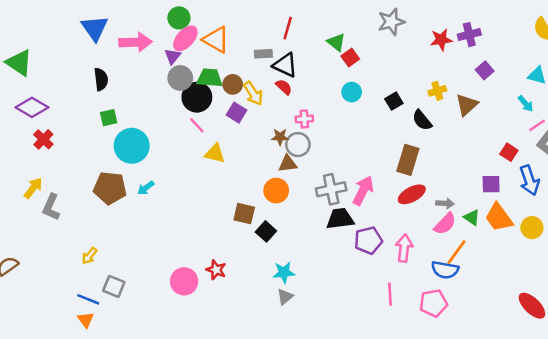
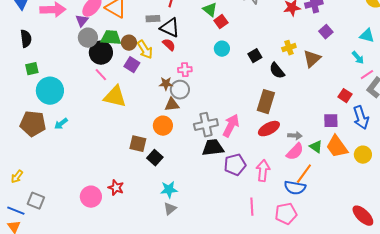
yellow triangle: (215, 153) -> (115, 97), size x1.4

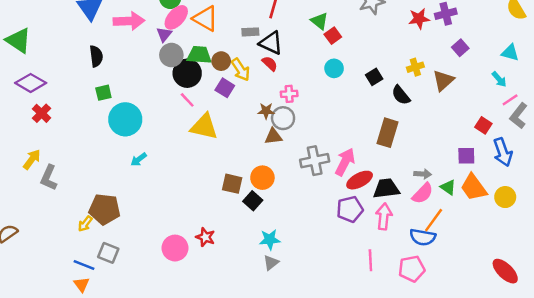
brown pentagon: (33, 124) -> (105, 209), moved
orange circle: (163, 126) -> (262, 178), moved
red ellipse: (269, 129) -> (360, 180), moved
black trapezoid: (213, 148) -> (386, 189), moved

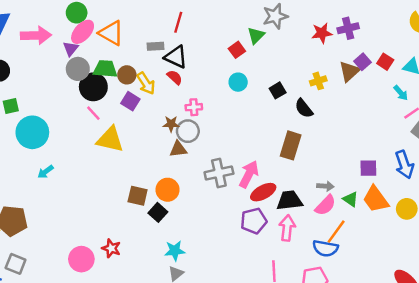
green triangle: (319, 21) -> (256, 35), moved, turned 36
brown triangle: (443, 81) -> (349, 71), moved
red square: (483, 125) -> (385, 62), moved

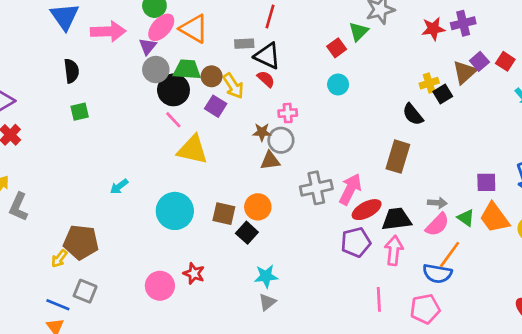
black square: (278, 90) -> (443, 94), moved
cyan circle: (32, 132) -> (175, 211), moved

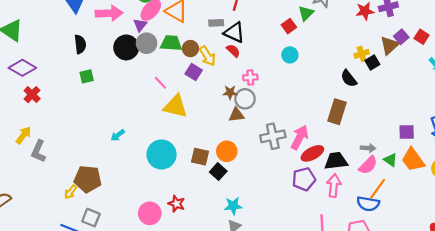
black circle: (173, 90) -> (126, 47), moved

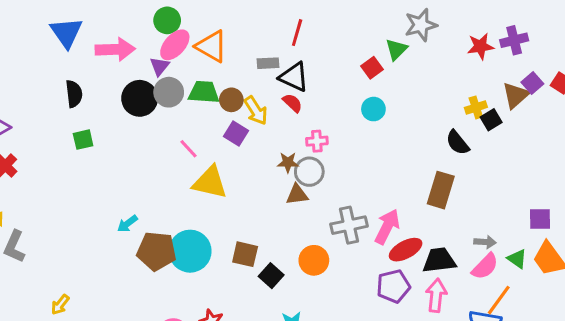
orange circle: (227, 151) -> (314, 260), moved
brown pentagon: (88, 179) -> (156, 251), moved

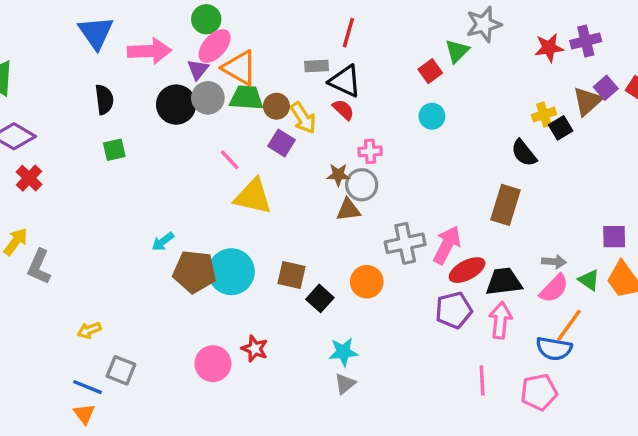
orange triangle: (211, 46) -> (240, 68), moved
yellow arrow: (60, 305) -> (89, 330), turned 30

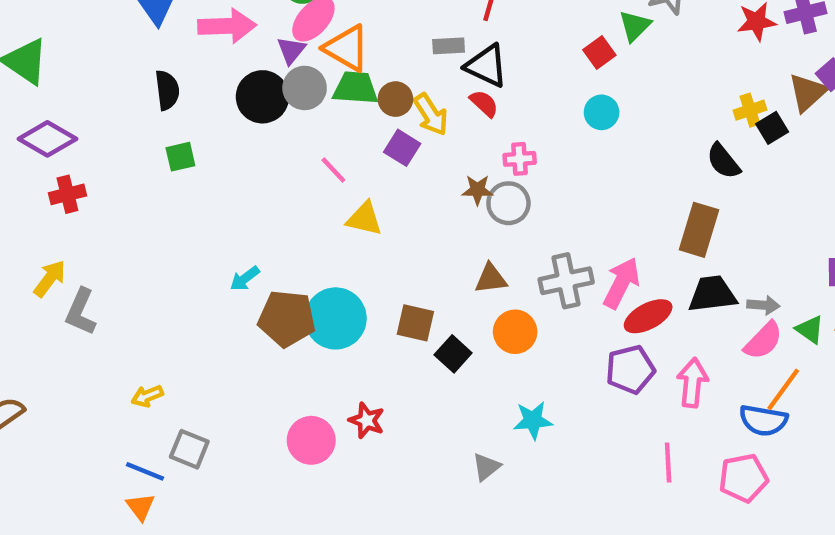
red cross: (29, 178) -> (67, 194), turned 32
yellow triangle: (253, 196) -> (364, 219), size x0.7
brown triangle: (348, 210) -> (491, 279), moved
black trapezoid: (504, 282) -> (712, 294), moved
cyan star: (343, 352) -> (533, 420), moved

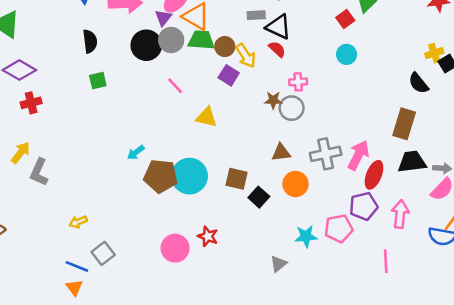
pink line: (333, 170) -> (175, 86), moved
red ellipse: (648, 316) -> (374, 175), turned -40
gray square: (189, 449) -> (103, 253), turned 30
pink pentagon: (743, 478) -> (339, 228), moved

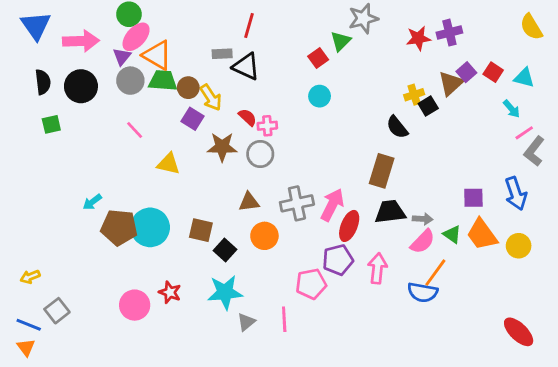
black circle: (146, 45) -> (81, 86), moved
red semicircle: (277, 49) -> (248, 117), moved
brown star: (273, 100) -> (222, 147), moved, size x1.5
cyan star: (306, 236) -> (225, 292), moved, size x1.4
pink line: (386, 261) -> (284, 319), moved

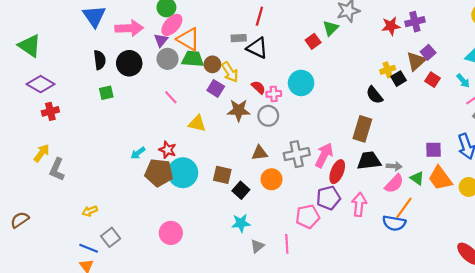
red square: (493, 72) -> (432, 80), moved
cyan circle: (320, 96) -> (301, 83), moved, size x1.5
red star: (170, 292) -> (168, 150), moved
cyan star: (225, 292) -> (241, 223), size x0.7

